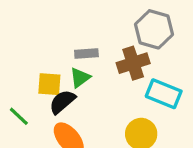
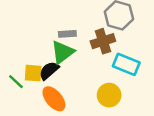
green triangle: (80, 78) -> (63, 52), size x1.5
yellow square: (49, 84) -> (33, 73), moved

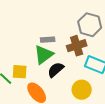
black semicircle: (49, 71) -> (56, 70), moved

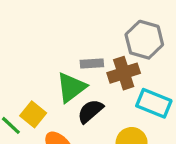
gray rectangle: (48, 40) -> (92, 64), moved
yellow square: (20, 72) -> (33, 114), turned 35

